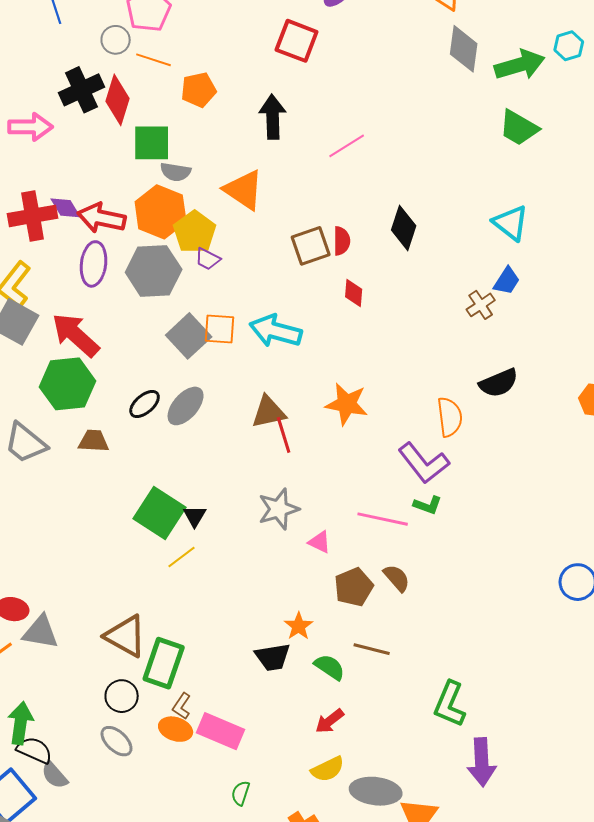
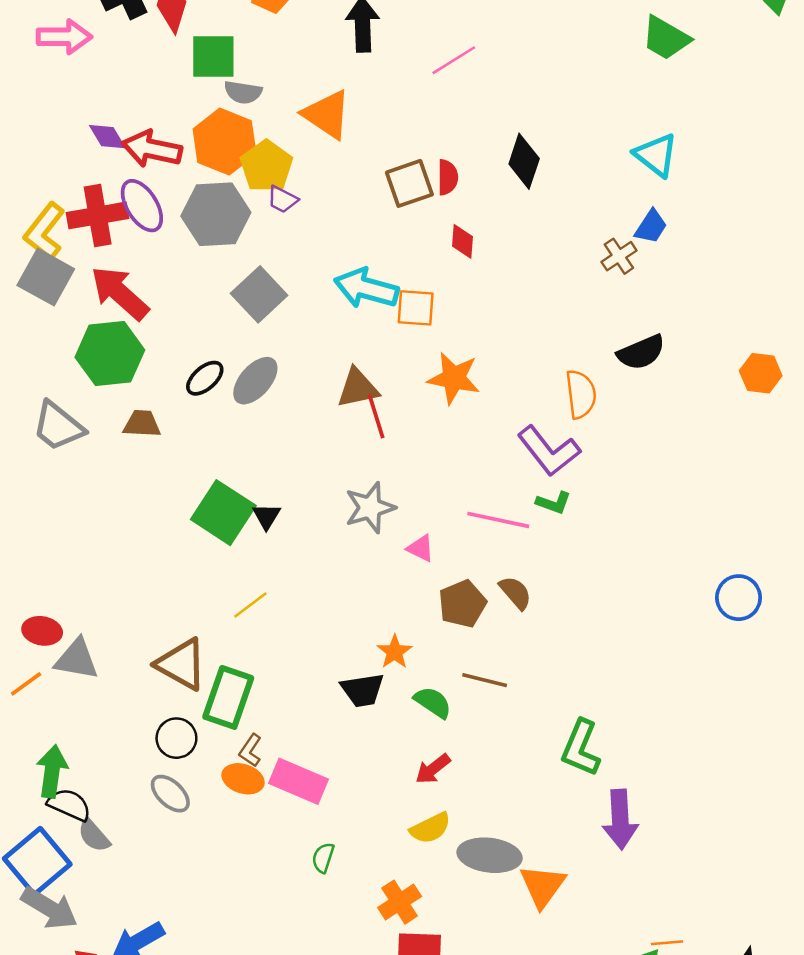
red cross: (32, 216) -> (98, 215), moved
purple ellipse: (94, 264) -> (142, 206), turned -39
orange square: (220, 329) -> (416, 308), moved
yellow line: (182, 557) -> (250, 605), moved

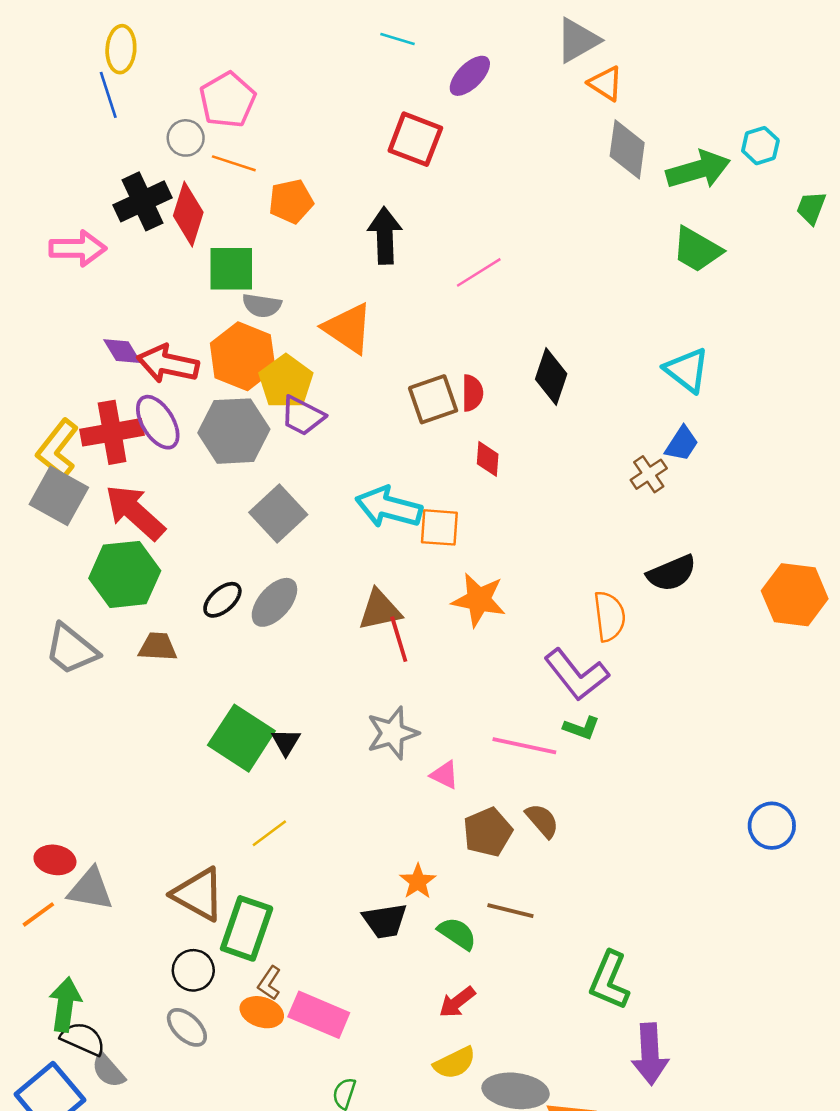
purple trapezoid: (282, 199) -> (302, 416), size x1.4
orange hexagon: (761, 373) -> (795, 595), size x1.5

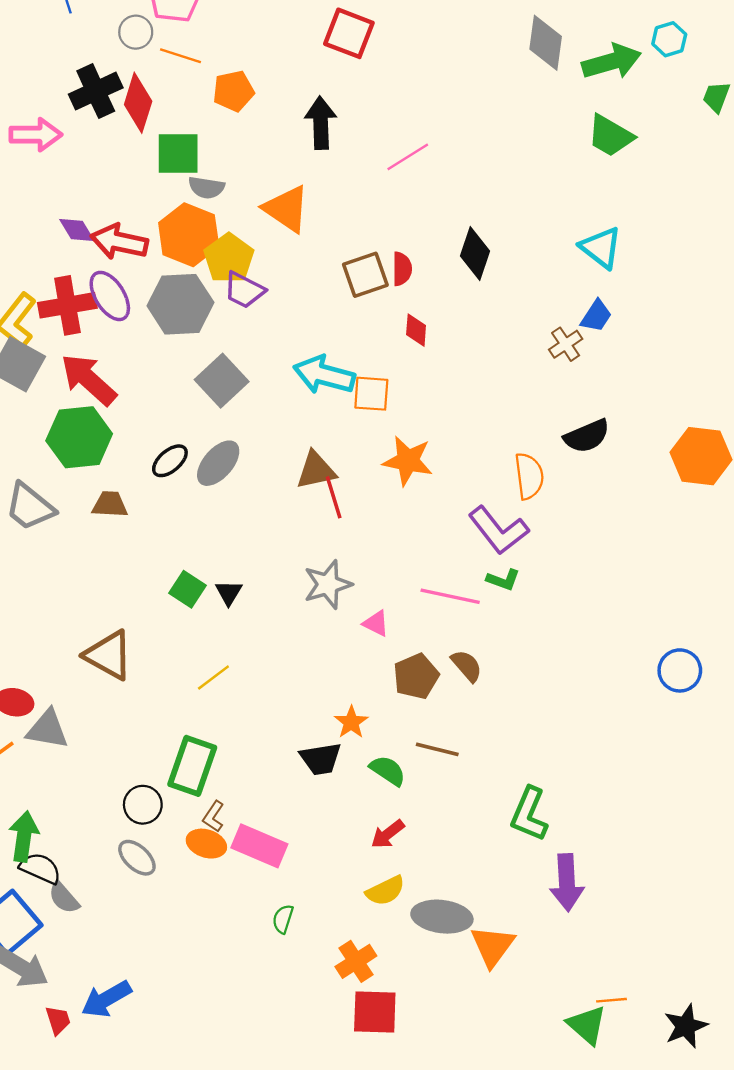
green square: (241, 738) -> (188, 589), size x0.6
brown triangle: (198, 894) -> (109, 655), moved

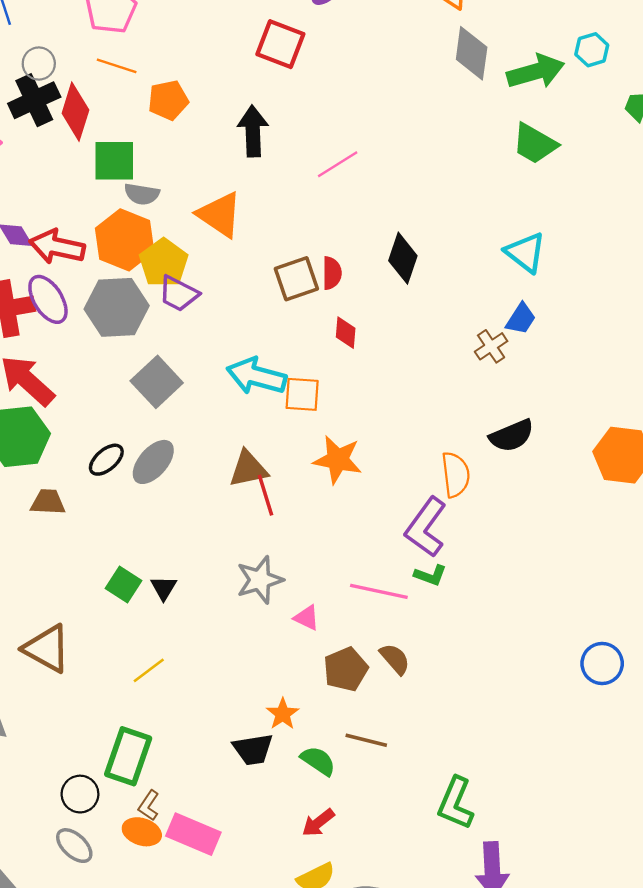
gray circle: (136, 32) -> (39, 64), moved
purple L-shape: (498, 530) -> (426, 527), turned 74

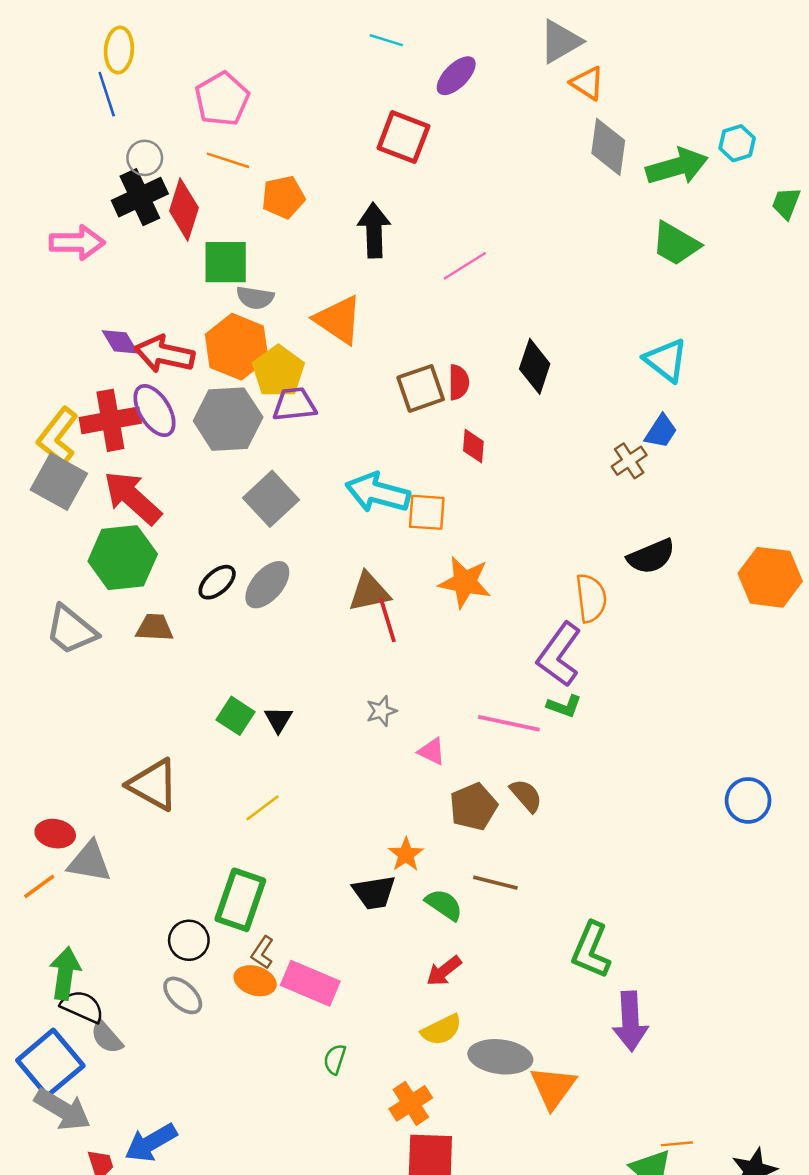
purple trapezoid: (178, 294) -> (294, 404), turned 147
gray star: (260, 580) -> (381, 711), size x0.6

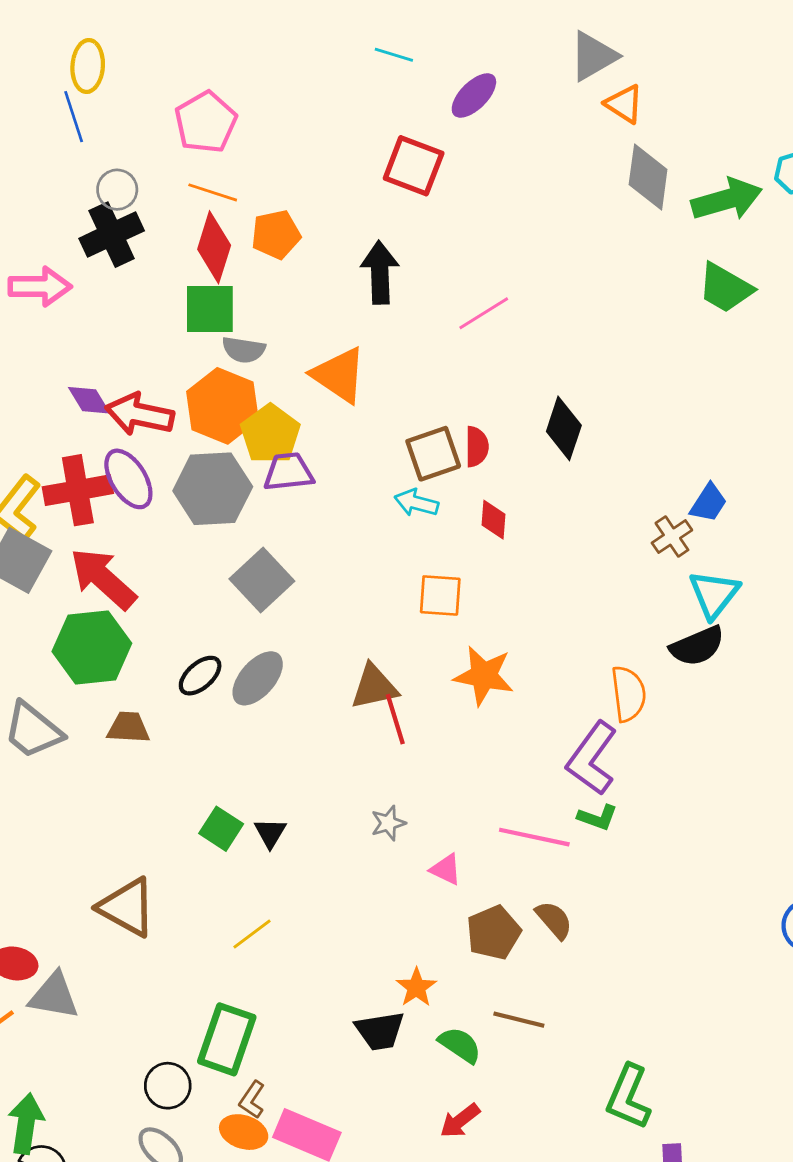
red diamond: (184, 209) -> (214, 247), moved
cyan triangle: (666, 360) -> (714, 594), moved, turned 30
cyan arrow: (378, 493) -> (416, 503), moved, size x0.6

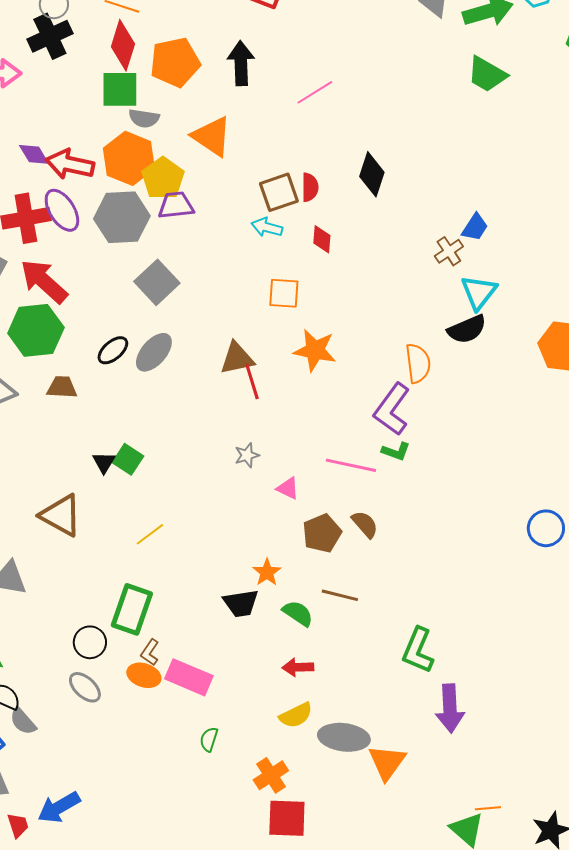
orange pentagon: (276, 235) -> (175, 62), moved, size x1.4
black triangle: (270, 833) -> (104, 462), moved
red arrow: (460, 1121) -> (298, 667), turned 36

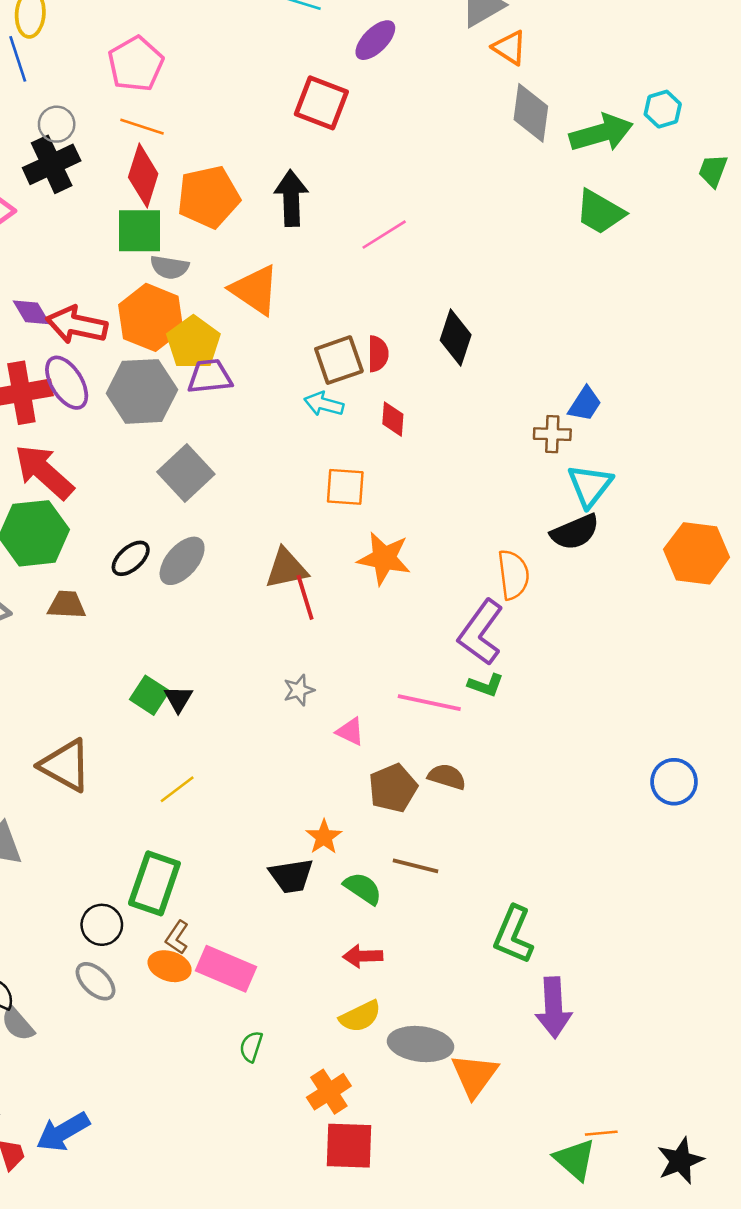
brown cross: (449, 251) -> (552, 434), turned 36
black triangle: (104, 462) -> (178, 699), moved
brown semicircle: (365, 524) -> (447, 777), turned -32

